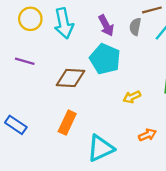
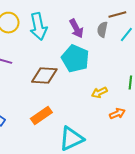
orange rectangle: (67, 123) -> (41, 116), turned 30
orange arrow: (147, 135) -> (117, 114), moved

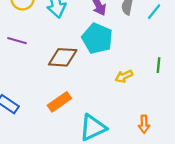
orange arrow: (117, 114) -> (144, 124), moved, turned 112

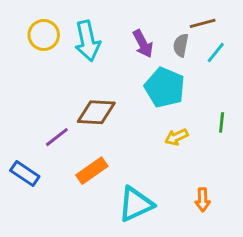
cyan pentagon: (97, 38) -> (165, 87), moved
purple line: (17, 41) -> (57, 137), moved, turned -54

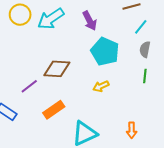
cyan arrow: (87, 41) -> (51, 19), turned 68
gray semicircle: (181, 45) -> (145, 49), moved
yellow arrow: (176, 137) -> (101, 86), moved

